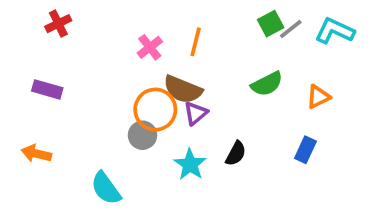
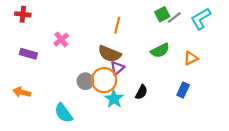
red cross: (58, 24) -> (23, 14), moved, turned 32
cyan L-shape: (335, 31) -> (201, 19), turned -55
pink cross: (150, 47) -> (61, 40), moved
orange circle: (155, 110) -> (104, 80), moved

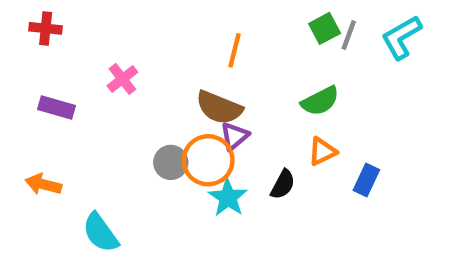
gray line: (174, 18) -> (349, 35), turned -32
orange triangle: (191, 58) -> (322, 151), moved
cyan semicircle: (63, 113) -> (100, 233), moved

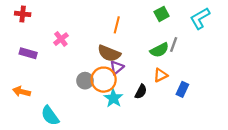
gray line: (349, 35) -> (174, 45), moved

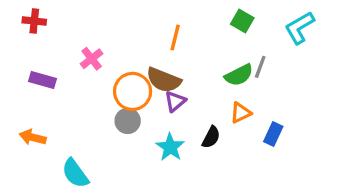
green square: (162, 14) -> (242, 21), turned -32
orange circle: (104, 80) -> (133, 91), moved

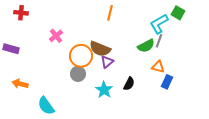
green square: (242, 21) -> (178, 13), moved
cyan L-shape: (299, 28) -> (159, 24), moved
orange line: (175, 37) -> (110, 13), moved
purple rectangle: (43, 80) -> (11, 49), moved
orange triangle: (241, 113) -> (158, 67), moved, turned 40

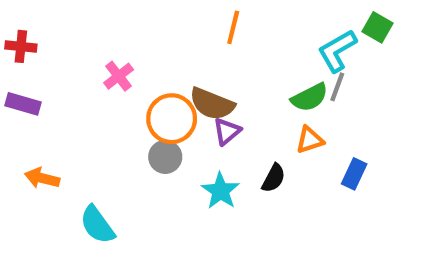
red cross: (21, 13) -> (21, 46), moved
orange triangle: (158, 67) -> (310, 140), moved, turned -32

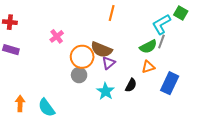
blue rectangle: (354, 174) -> (170, 83), size x1.5
orange arrow: (42, 178) -> (20, 104), moved, turned 77

